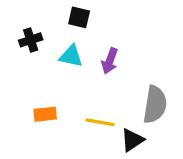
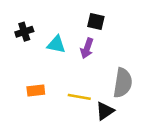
black square: (79, 17) -> (96, 21), moved

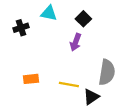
black square: (96, 21) -> (83, 19), turned 32
cyan triangle: (56, 44) -> (49, 13), moved

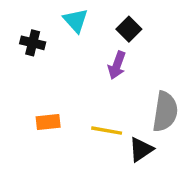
cyan triangle: (49, 13) -> (76, 20), turned 36
black cross: (21, 28) -> (33, 43), turned 32

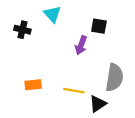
black square: (129, 29) -> (99, 26), moved, turned -35

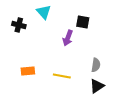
gray semicircle: (114, 78) -> (96, 65), size x0.6
black triangle: (98, 104) -> (97, 86), moved

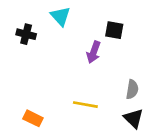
orange rectangle: (28, 71) -> (33, 118), moved, turned 32
black triangle: (97, 86) -> (134, 118), turned -42

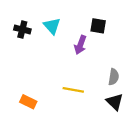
cyan triangle: (60, 16) -> (52, 26), moved

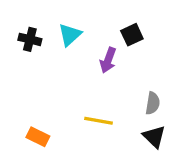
cyan triangle: (52, 26) -> (70, 35), turned 30
black square: (98, 26) -> (132, 35), turned -35

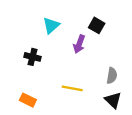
black square: (132, 35) -> (97, 25), turned -35
black cross: (30, 39) -> (33, 57), moved

